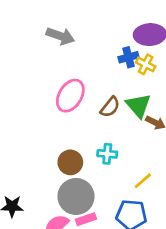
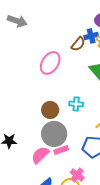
gray arrow: (60, 36) -> (17, 21), moved
brown semicircle: (110, 107) -> (78, 44), moved

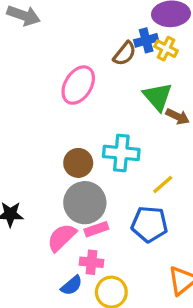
cyan cross: (76, 104) -> (121, 153), size x1.5
pink cross: (77, 175) -> (91, 262), moved, turned -32

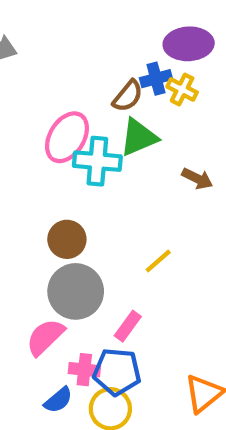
green triangle: (158, 97) -> (139, 137), moved, turned 48
cyan cross: (121, 153) -> (97, 161), moved
yellow line: (163, 184) -> (158, 261), moved
blue pentagon: (149, 224) -> (117, 372), moved
pink rectangle: (96, 229) -> (128, 326), moved, turned -35

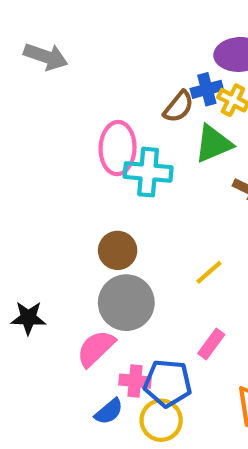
pink ellipse: (67, 137) -> (118, 148), turned -30
green triangle: (139, 137) -> (213, 144), moved
pink rectangle: (128, 326) -> (211, 344), moved

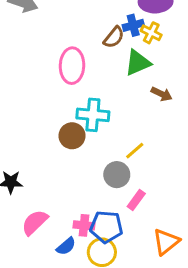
cyan cross: (148, 172) -> (93, 115), moved
gray circle: (126, 303) -> (117, 175), moved, size x0.7
pink semicircle: (96, 348) -> (35, 222), moved

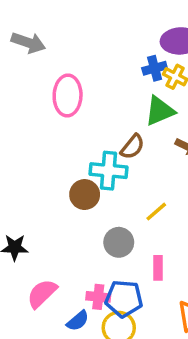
brown semicircle: (114, 37) -> (132, 147), moved
pink ellipse: (72, 66) -> (68, 96), moved
gray circle: (117, 175) -> (119, 242), moved
pink rectangle: (136, 200) -> (158, 268), turned -36

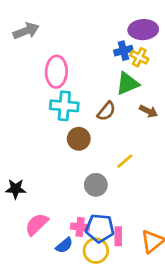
gray arrow: (28, 43) -> (26, 31), turned -40
cyan cross: (109, 171) -> (64, 106), moved
brown circle: (85, 195) -> (79, 139), moved
pink rectangle: (158, 268) -> (118, 236), moved

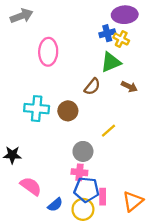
cyan cross: (64, 106) -> (37, 109), moved
pink semicircle: (37, 224) -> (31, 186), turned 80
pink cross: (80, 227) -> (79, 172), moved

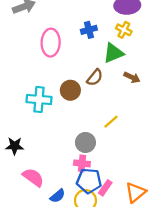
blue cross: (107, 33) -> (89, 30), moved
brown circle: (68, 111) -> (70, 90), moved
pink rectangle: (103, 197) -> (105, 188), turned 35

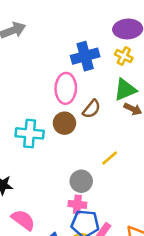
blue cross: (89, 30) -> (85, 56), size x1.5
pink ellipse: (51, 43) -> (66, 88), moved
green triangle: (113, 53) -> (125, 90), moved

